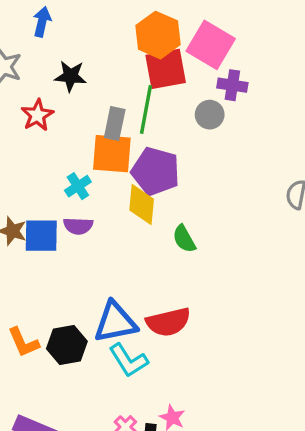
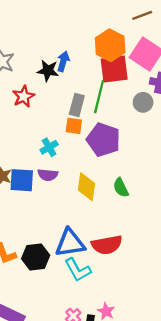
blue arrow: (42, 22) -> (63, 61), moved
orange square: (112, 154) -> (74, 126), size x0.6
yellow diamond: (142, 205) -> (86, 187), moved

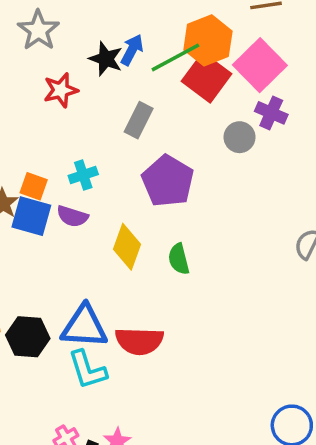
red square: (114, 69) -> (207, 78), turned 32
green line: (99, 97) -> (175, 57), moved, turned 36
orange square: (74, 126) -> (34, 186), moved

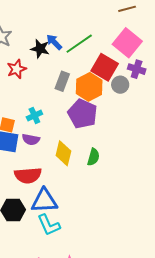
orange hexagon: (208, 40) -> (89, 87), moved
blue arrow: (132, 50) -> (54, 42), turned -66
red square: (207, 78) -> (105, 67), moved
green semicircle: (179, 259) -> (93, 157), turned -144
red semicircle: (139, 341) -> (28, 175), moved

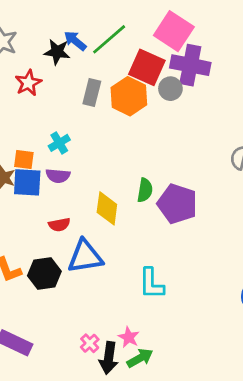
purple cross: (137, 69) -> (190, 65), size x1.6
purple pentagon: (82, 114) -> (177, 204), moved
yellow diamond: (63, 153) -> (107, 208), moved
red semicircle: (28, 175) -> (59, 225), size x0.6
cyan L-shape: (49, 225) -> (151, 284), moved, turned 30

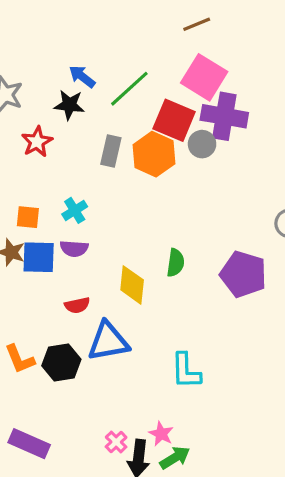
blue arrow: (75, 41) -> (82, 77), moved
orange square: (24, 159) -> (28, 217), moved
purple pentagon: (177, 204) -> (243, 274), moved

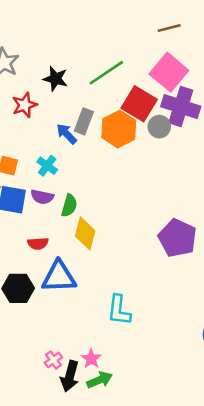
blue arrow: (82, 77) -> (66, 134), moved
cyan cross: (75, 210) -> (47, 166), turned -30
green semicircle: (176, 263) -> (69, 206), moved

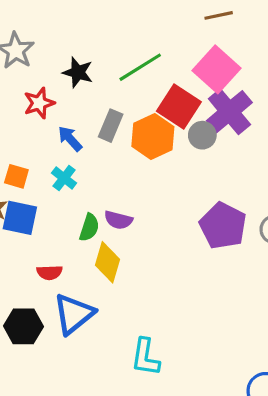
purple cross: (181, 107) -> (229, 112), turned 30
blue arrow: (66, 134) -> (70, 139), moved
purple semicircle: (42, 197) -> (118, 220), moved
purple pentagon: (177, 238) -> (223, 226), moved
blue triangle: (59, 277) -> (74, 314), turned -39

